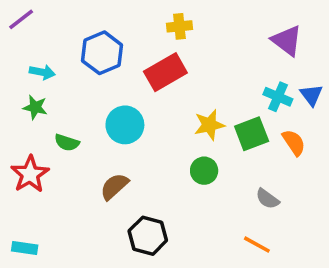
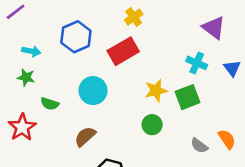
yellow cross: (179, 26) -> (134, 17), turned -30
cyan cross: (278, 97) -> (197, 63), moved
orange semicircle: (294, 142) -> (227, 139), moved

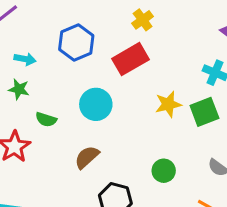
green circle: (152, 125) -> (164, 171), moved

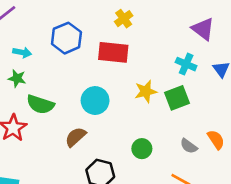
red rectangle: (131, 59) -> (113, 52), turned 36
cyan circle: (96, 104) -> (95, 101), moved
green semicircle: (46, 119) -> (40, 104), size x1.5

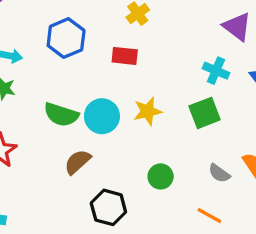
red rectangle: (113, 52) -> (125, 56), size x0.7
yellow star: (146, 91) -> (148, 111), moved
green semicircle: (40, 104) -> (61, 115), moved

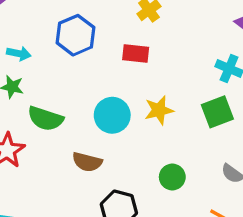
green semicircle: (61, 115) -> (45, 119), moved
brown semicircle: (77, 162) -> (87, 162), turned -124

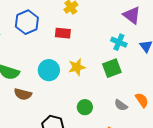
brown semicircle: (87, 162) -> (23, 94), moved

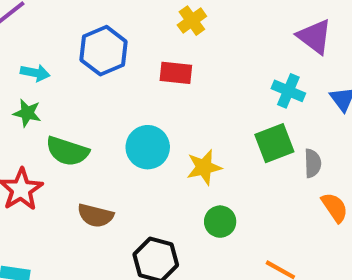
yellow star: (77, 67) -> (204, 167), moved
brown semicircle: (23, 94) -> (95, 216), moved
gray semicircle: (121, 105) -> (313, 163), moved, turned -128

